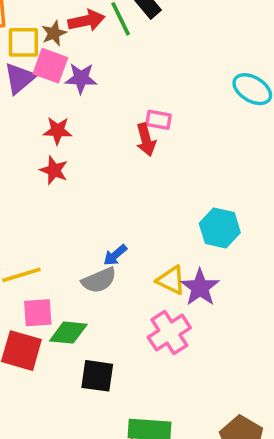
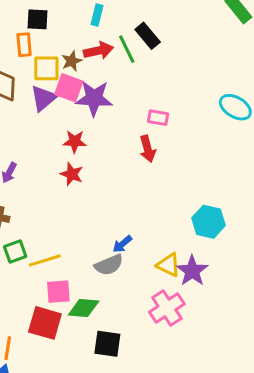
purple star: (81, 78) -> (94, 98), size x1.4
pink rectangle: (159, 120) -> (158, 118), moved

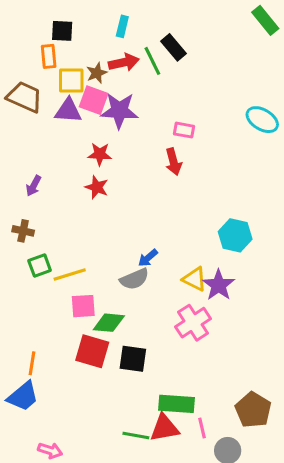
purple triangle: (43, 98) -> (68, 111), turned 44
red square: (45, 323) -> (92, 351), moved

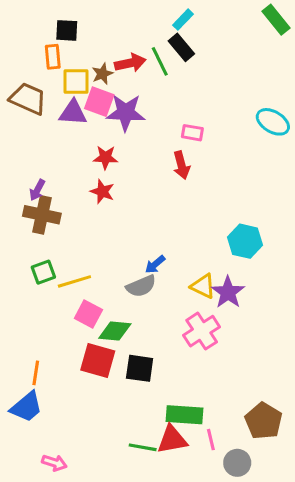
cyan rectangle: (122, 26) -> (183, 20), moved, turned 30
brown cross: (23, 231) -> (42, 215), moved, size x1.6
pink square: (83, 306) -> (88, 314), turned 32

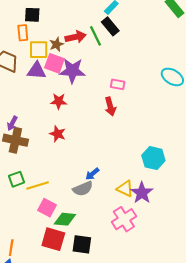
red star: (102, 192) -> (58, 134), moved

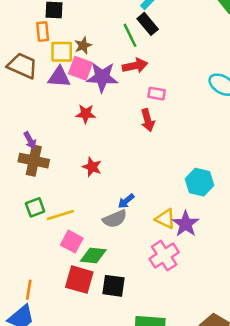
red arrow: (75, 37) -> (135, 66), moved
purple arrow: (12, 123) -> (30, 140), turned -56
red star: (58, 134) -> (92, 167), moved

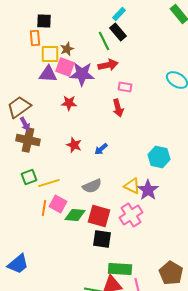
brown trapezoid: (22, 66) -> (19, 107), moved, turned -60
blue arrow: (126, 201) -> (101, 149), moved
red square: (79, 280) -> (99, 216), moved
black square: (113, 286) -> (102, 239), moved
orange line: (29, 290) -> (44, 208), moved

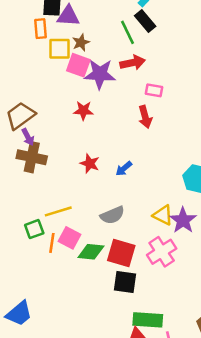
purple triangle: (48, 74) -> (68, 16), moved
green square: (29, 177) -> (34, 229), moved

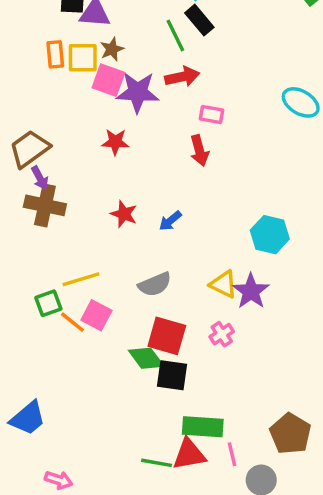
orange rectangle: (41, 29) -> (55, 54), moved
orange line: (52, 243) -> (72, 322), turned -60
green diamond: (91, 252) -> (146, 358), moved, turned 48
pink cross: (162, 252) -> (222, 334), size x0.6

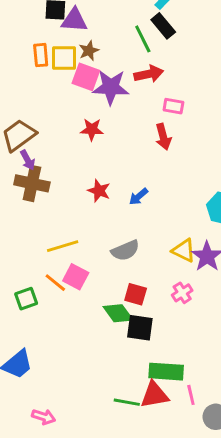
green square: (48, 303) -> (26, 299), moved
red square: (167, 336) -> (136, 294), size x0.7

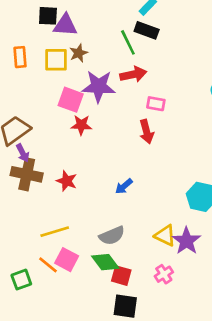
black rectangle: (163, 26) -> (147, 30), turned -30
orange rectangle: (41, 55) -> (20, 57), moved
pink square: (86, 77) -> (71, 100), moved
red star: (99, 191) -> (67, 181), moved
green diamond: (118, 313) -> (105, 262), moved

